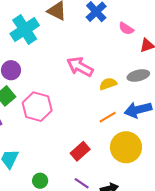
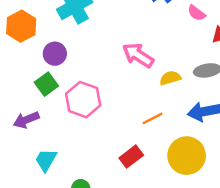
orange line: (108, 117) -> (153, 118), moved

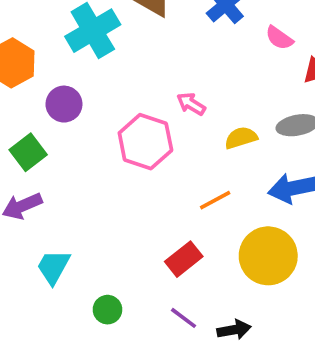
pink arrow: (138, 55) -> (191, 104), size x0.6
green square: (46, 84) -> (28, 152), moved
pink hexagon: (83, 100) -> (145, 142), moved

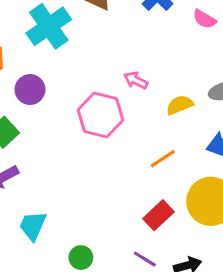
red rectangle: (184, 259) -> (159, 215), moved

